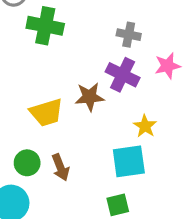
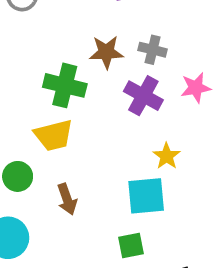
green cross: (45, 26) -> (65, 85), moved
brown star: (90, 97) -> (106, 52), moved
green circle: (27, 163) -> (18, 176), moved

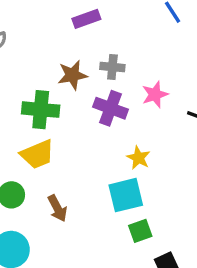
green square: (131, 245) -> (140, 231), moved

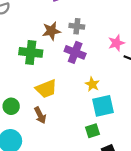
pink star: (155, 94) -> (116, 43), moved
yellow trapezoid: (37, 154) -> (46, 89), moved
cyan square: (126, 195) -> (103, 106), moved

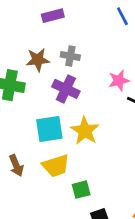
yellow star: (92, 84) -> (85, 131), size x1.5
yellow trapezoid: (46, 89) -> (56, 166), moved
cyan square: (103, 106) -> (49, 129), moved

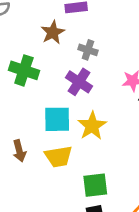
brown star: (38, 60) -> (53, 32), moved, turned -30
green square: (81, 190) -> (95, 185), moved, size x1.4

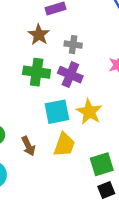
green cross: (24, 70) -> (37, 72), moved
yellow trapezoid: (59, 156) -> (64, 145), turned -50

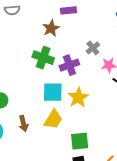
gray cross: (73, 45) -> (93, 48), moved, turned 32
purple cross: (70, 75) -> (69, 65), turned 36
brown arrow: (28, 146) -> (23, 124), moved

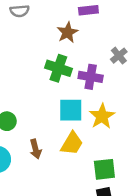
purple cross: (69, 65) -> (91, 77), turned 30

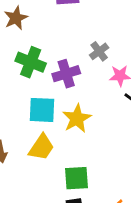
brown star: (67, 32) -> (16, 18), moved
purple cross: (91, 77) -> (66, 74), turned -30

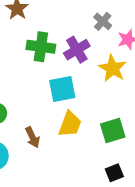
yellow star: (77, 118) -> (112, 68), moved
green square: (77, 178) -> (113, 131), moved

